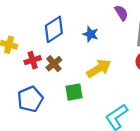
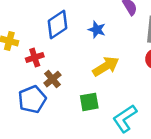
brown cross: (54, 64) -> (52, 79), moved
green square: (74, 92) -> (89, 102), moved

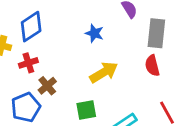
blue diamond: (58, 25) -> (31, 27), moved

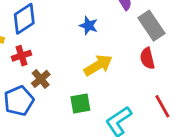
gray rectangle: (156, 33) -> (151, 26), turned -40

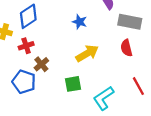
gray rectangle: (151, 26) -> (130, 22), turned -45
blue pentagon: (19, 101) -> (24, 82), turned -30

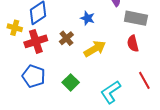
red cross: (26, 46) -> (36, 41), size x1.5
brown cross: (41, 64) -> (66, 38), moved
green square: (73, 84) -> (71, 82), moved, turned -35

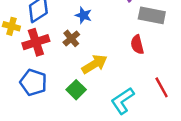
blue star: (87, 18) -> (83, 15), moved
red semicircle: (133, 44) -> (137, 45), moved
yellow arrow: (95, 49) -> (94, 64), moved

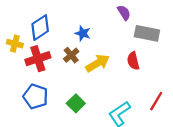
yellow arrow: (94, 64) -> (98, 63), moved
red line: (162, 87) -> (156, 101), turned 60

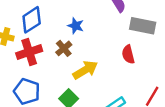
yellow arrow: (98, 63) -> (85, 70), moved

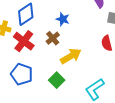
red cross: (29, 52) -> (24, 41), turned -35

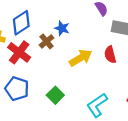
brown cross: (53, 38) -> (47, 41), moved
yellow arrow: (71, 56) -> (81, 58), moved

